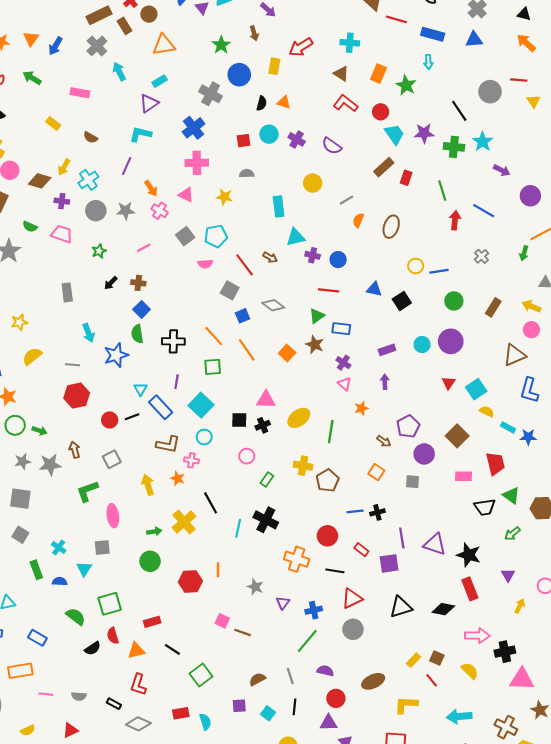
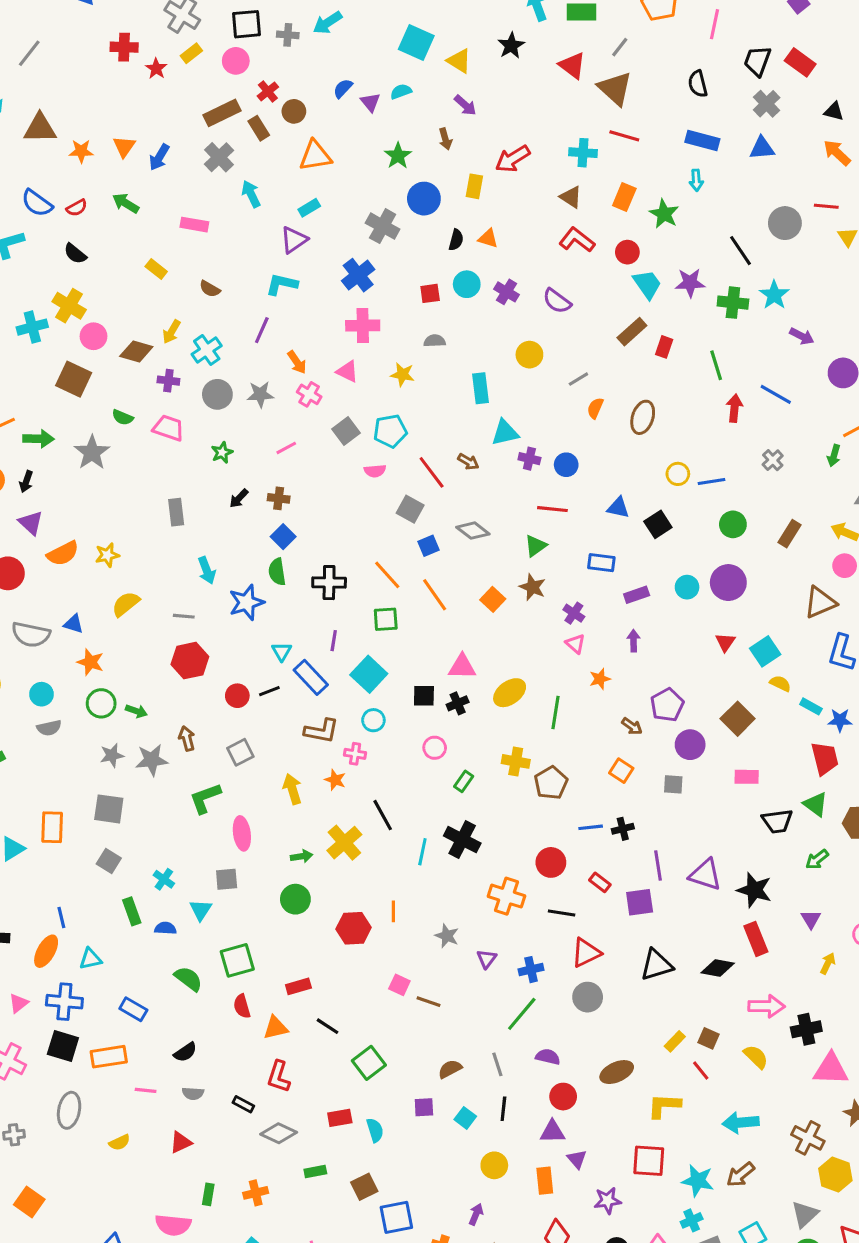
red line: (397, 19) -> (624, 136), moved
blue rectangle: (341, 329) -> (601, 563), moved
red trapezoid: (495, 464) -> (825, 758), moved
black semicircle: (93, 648) -> (185, 1052), moved

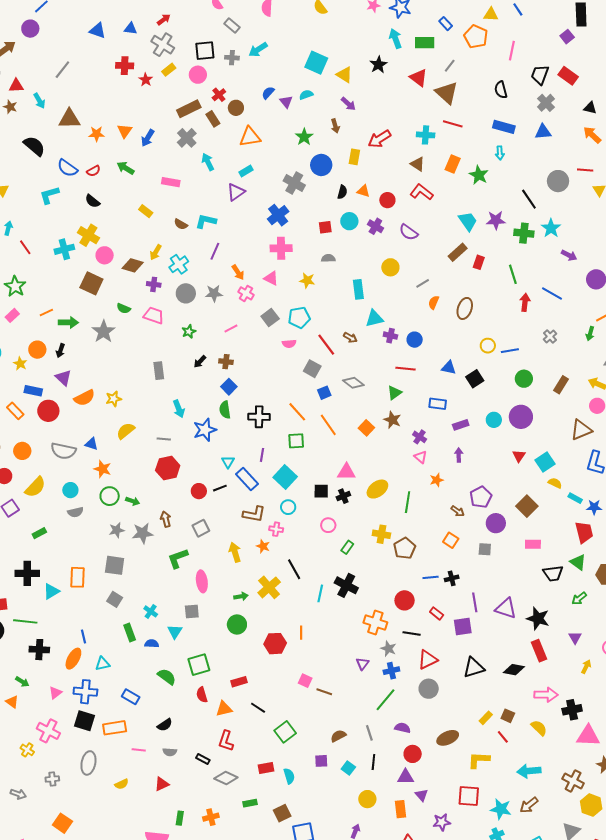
red circle: (627, 252) -> (387, 200), moved
cyan L-shape: (282, 284) -> (206, 221), moved
gray star: (447, 936) -> (388, 649), moved

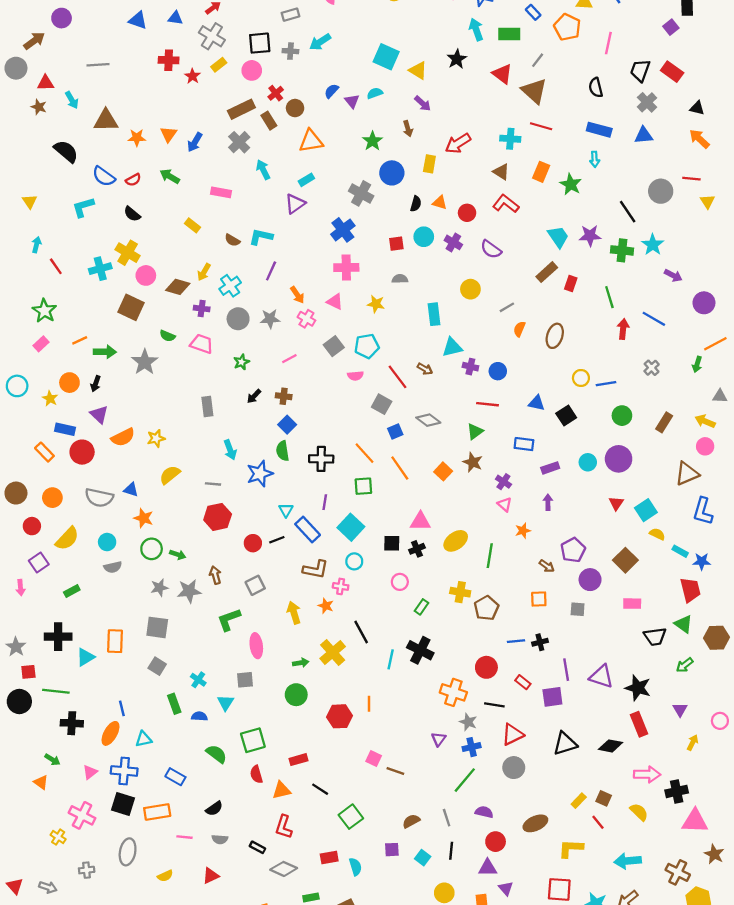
gray rectangle: (232, 26) -> (290, 15), turned -56
gray line: (62, 70) -> (98, 65), turned 48
orange square: (451, 540) -> (539, 599), turned -35

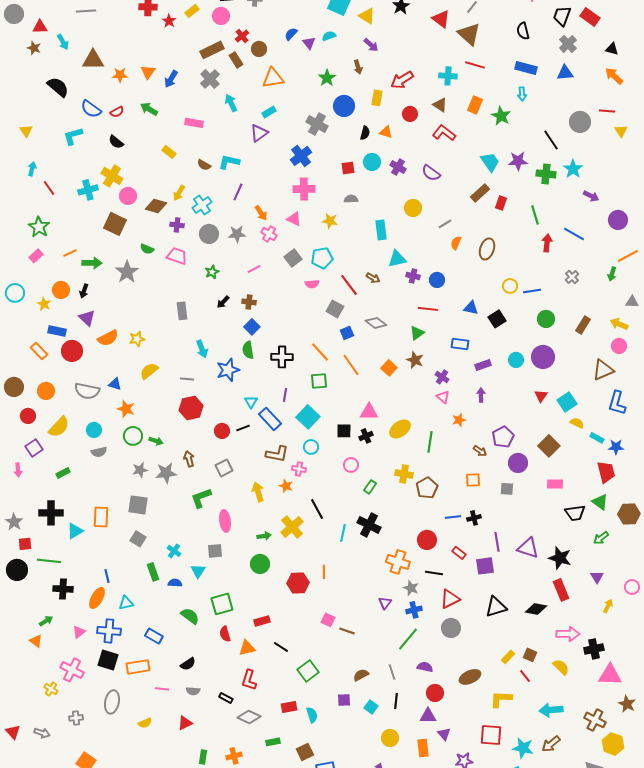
red circle: (467, 213) -> (410, 114), moved
green arrow: (52, 760) -> (46, 621), turned -64

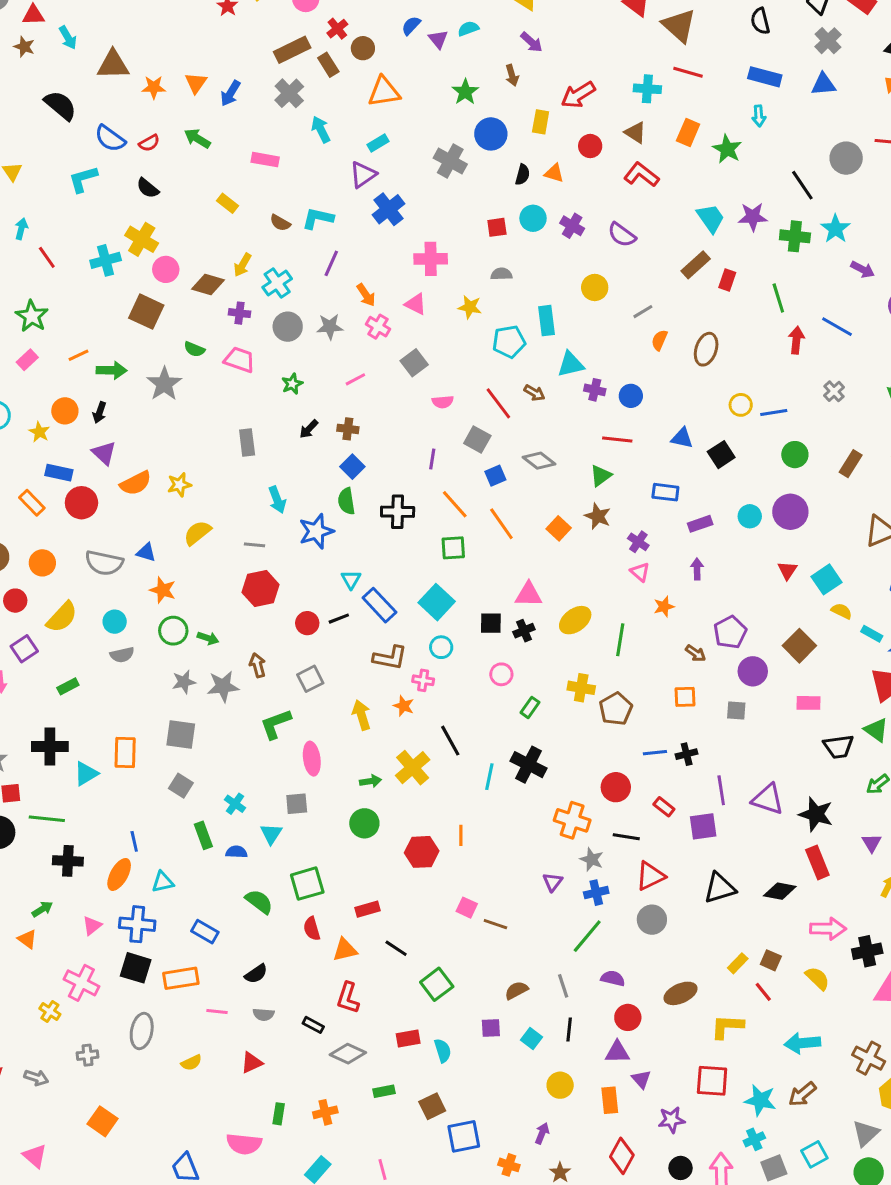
blue cross: (301, 156) -> (389, 209), moved
cyan pentagon: (322, 258) -> (509, 342), moved
purple line: (285, 395) -> (432, 459), moved

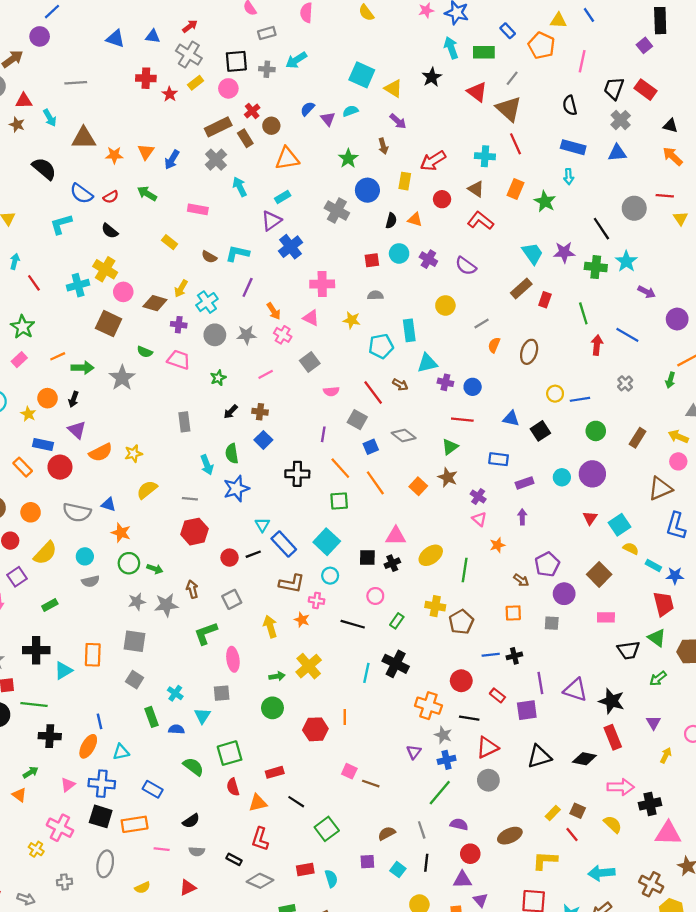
red line: (688, 72) -> (516, 144), turned 50
green semicircle: (346, 501) -> (232, 454), moved
black line: (450, 741) -> (353, 624), moved, turned -45

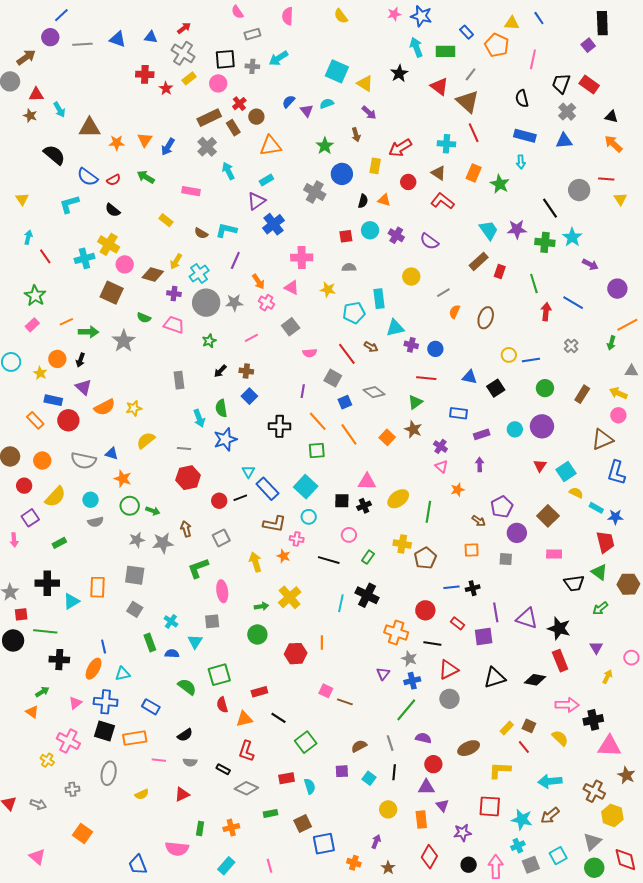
gray line: (76, 83) -> (82, 44), moved
gray circle: (215, 335) -> (206, 303), size x1.4

